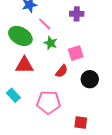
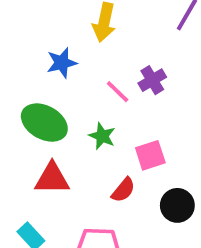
purple cross: (77, 14) -> (152, 80), turned -32
pink line: (45, 24) -> (118, 92), moved

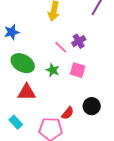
blue star: (62, 63) -> (12, 32), moved
pink square: (150, 155) -> (78, 70), moved, turned 35
red semicircle: (123, 190) -> (68, 113), moved

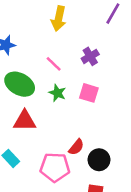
pink line: (61, 47) -> (54, 64), moved
black circle: (92, 106) -> (99, 160), moved

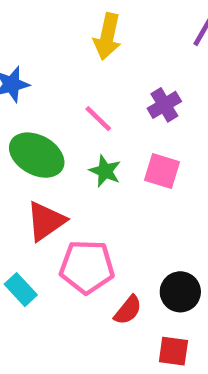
red triangle: (25, 121) -> (46, 221), turned -35
red semicircle: (76, 147) -> (128, 310), moved
pink pentagon: (55, 167) -> (87, 267), moved

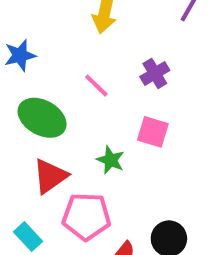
green star: (105, 171) -> (111, 160), moved

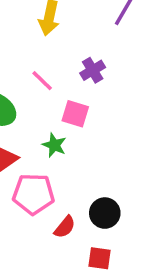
pink square: (153, 132) -> (75, 114), moved

